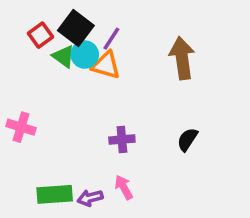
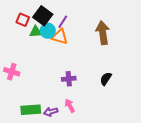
red square: (40, 35) -> (23, 20), turned -32
green triangle: (63, 56) -> (36, 32), turned -40

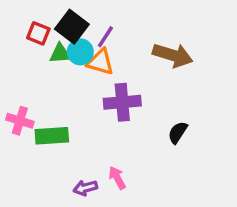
brown arrow: (103, 33) -> (173, 55), turned 115
purple cross: (69, 79) -> (122, 102), moved, size x1.5
green rectangle: (31, 110) -> (52, 136), moved

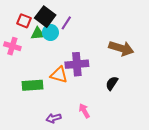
brown arrow: (173, 55) -> (121, 48), moved
orange triangle: (100, 62) -> (59, 75), moved
pink cross: (20, 121) -> (12, 46), moved
pink arrow: (117, 178) -> (84, 111), moved

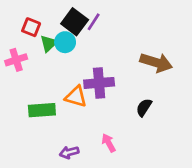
black square: (45, 17) -> (75, 22), moved
purple line: (66, 23) -> (94, 22), moved
green triangle: (38, 34) -> (49, 44), turned -40
pink cross: (12, 46) -> (16, 60), turned -35

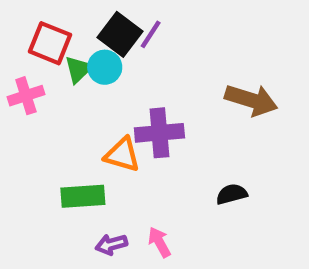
red square: (31, 27) -> (50, 43), size x1.4
black semicircle: (144, 107) -> (232, 194), moved, turned 42
green rectangle: (42, 110) -> (83, 196), moved
pink arrow: (109, 143) -> (159, 242), moved

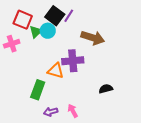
brown arrow: (251, 100) -> (93, 38), moved
green rectangle: (83, 196) -> (38, 90), turned -66

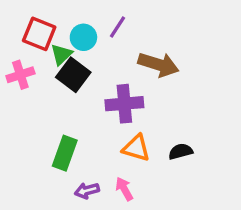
black square: (55, 16) -> (73, 75), moved
cyan circle: (48, 31) -> (83, 37), moved
orange triangle: (56, 71) -> (136, 148), moved

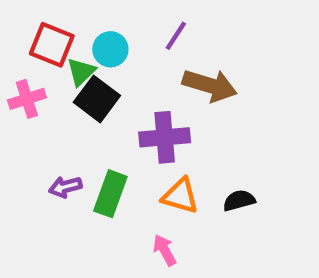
purple line: (118, 27) -> (176, 36), moved
green rectangle: (65, 153) -> (110, 194), moved
purple arrow: (87, 191) -> (65, 187), moved

